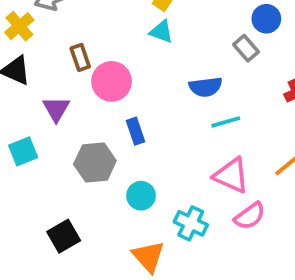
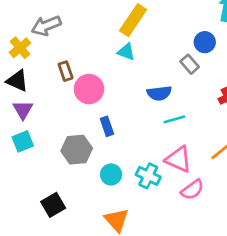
purple triangle: (56, 109) -> (23, 110), moved
cyan cross: (191, 223) -> (148, 176), moved

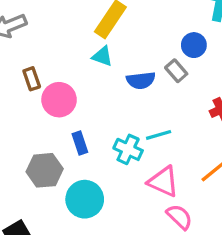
blue semicircle: (159, 93) -> (141, 80), moved
cyan circle: (111, 174) -> (85, 199), size x1.5
cyan cross: (148, 176) -> (128, 149), moved
pink semicircle: (192, 190) -> (179, 217), turned -100

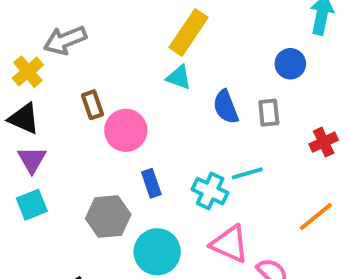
gray rectangle: (176, 71) -> (269, 113), moved, turned 35
blue semicircle: (141, 80) -> (226, 107), turned 76
pink triangle: (163, 182) -> (230, 244), moved

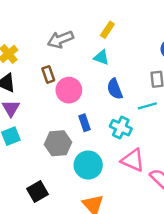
yellow rectangle: (188, 32) -> (107, 30), size x0.6
gray arrow: (65, 40) -> (60, 39), moved
blue semicircle: (226, 107) -> (115, 89), moved
cyan line: (247, 173) -> (147, 106), moved

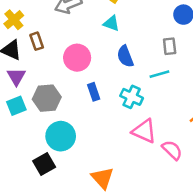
brown rectangle: (48, 74) -> (37, 41), moved
gray hexagon: (58, 143) -> (47, 98), moved
cyan circle: (88, 165) -> (61, 136), moved

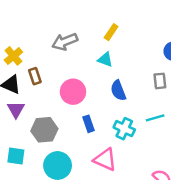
cyan line: (159, 74) -> (155, 118), moved
cyan square: (16, 106) -> (16, 156), moved, turned 30
pink triangle: (144, 131) -> (105, 160), moved

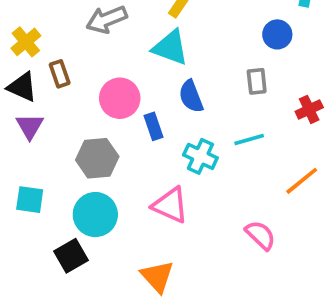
cyan triangle: (105, 60) -> (170, 48), size x1.5
blue rectangle: (88, 124) -> (153, 126), moved
gray hexagon: (44, 130) -> (97, 158), moved

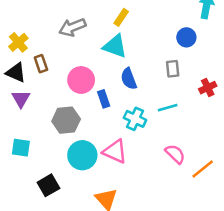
orange line: (302, 181) -> (203, 169), moved
cyan circle: (95, 215) -> (82, 155), moved
pink semicircle: (260, 235) -> (175, 154), moved

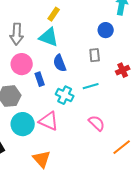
gray arrow: (72, 27) -> (17, 34), moved, turned -65
orange line: (203, 169) -> (122, 147), moved

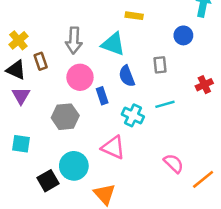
yellow rectangle: (54, 14) -> (134, 16), moved, turned 64
gray rectangle: (95, 55) -> (160, 65), moved
pink semicircle: (97, 123) -> (174, 163), moved
cyan circle: (23, 124) -> (74, 166), moved

